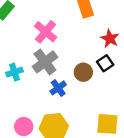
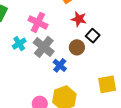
red star: (110, 39) -> (79, 19), moved
cyan cross: (14, 72) -> (19, 44), moved

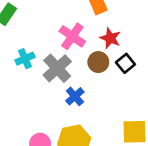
pink cross: (38, 22) -> (72, 36), moved
brown circle: (77, 47) -> (98, 62), moved

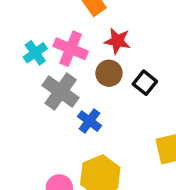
cyan cross: (25, 59) -> (35, 53), moved
black square: (125, 63) -> (145, 83), moved

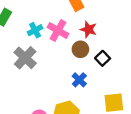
gray cross: (61, 92) -> (25, 58), moved
blue cross: (89, 121) -> (79, 80), moved

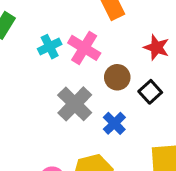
red star: (88, 29) -> (157, 47), moved
gray cross: (25, 58) -> (75, 104), moved

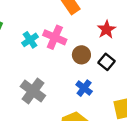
red star: (157, 47) -> (106, 29), turned 30
gray cross: (75, 104) -> (33, 91), moved

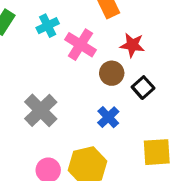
red star: (106, 29) -> (132, 45), moved, turned 30
cyan cross: (30, 40) -> (48, 26), moved

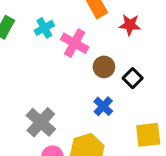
red star: (132, 45) -> (130, 25), moved
gray cross: (41, 110) -> (41, 122), moved

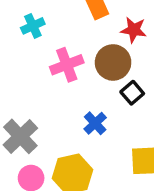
pink cross: (75, 43) -> (67, 65), moved, turned 36
brown circle: (104, 67) -> (113, 62), moved, size x1.4

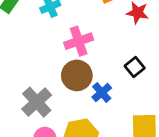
brown circle: (113, 62) -> (77, 75), moved

